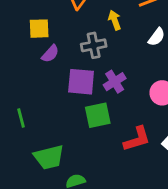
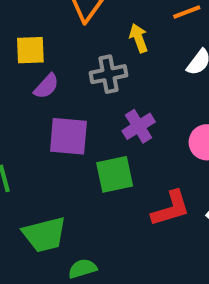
purple square: (81, 82) -> (68, 136), moved

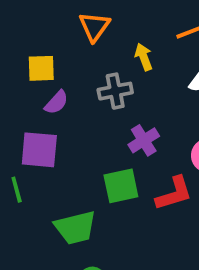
purple square: (68, 136) -> (39, 150), moved
red L-shape: (171, 208) -> (174, 193), moved
green trapezoid: (44, 235) -> (75, 228), moved

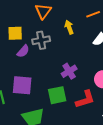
gray cross: (115, 91) -> (41, 40), moved
purple square: (39, 150) -> (22, 85), moved

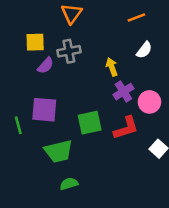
yellow arrow: (69, 27) -> (112, 67), moved
purple cross: (69, 71) -> (123, 92), moved

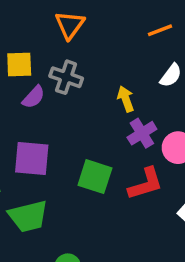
gray cross: (69, 51) -> (66, 77), turned 30
green square: (90, 123) -> (95, 177), turned 30
green trapezoid: (59, 151) -> (28, 216), moved

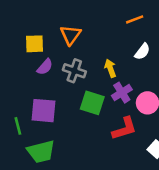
orange triangle: (70, 25) -> (70, 35), moved
gray cross: (66, 77) -> (74, 71), moved
green square: (95, 177) -> (92, 103), moved

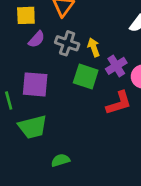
yellow arrow: (110, 68) -> (94, 47), moved

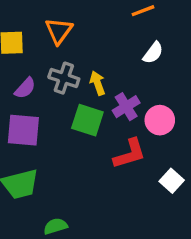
purple semicircle: (37, 39) -> (25, 88), moved

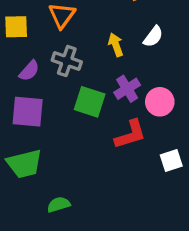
yellow arrow: (98, 83) -> (116, 45), moved
white square: (172, 181) -> (171, 161), turned 30

